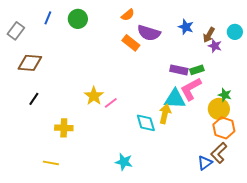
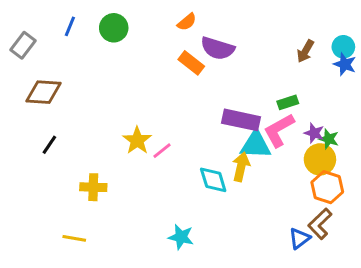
blue star: (186, 27) -> (345, 64), moved
purple star: (215, 46) -> (314, 133), moved
purple rectangle: (179, 70) -> (241, 120), moved, size x1.4

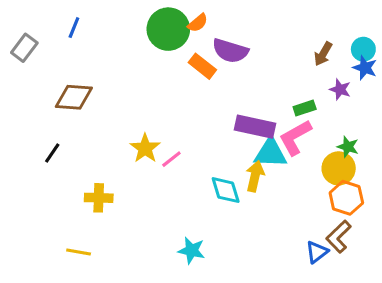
green circle: (114, 28) -> (168, 29), moved, size x1.4
brown diamond: (44, 92) -> (74, 97), moved
purple star: (314, 133) -> (340, 89), moved

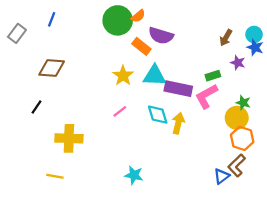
yellow star: (145, 148) -> (123, 76), moved
cyan triangle: (270, 153) -> (154, 76), moved
cyan diamond: (226, 190) -> (158, 115), moved
yellow cross: (99, 198) -> (69, 138), size x1.4

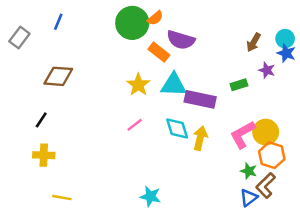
pink L-shape: (206, 96) -> (243, 135), moved
green star: (243, 103) -> (249, 171), moved
yellow cross: (69, 138) -> (44, 155), moved, size x0.7

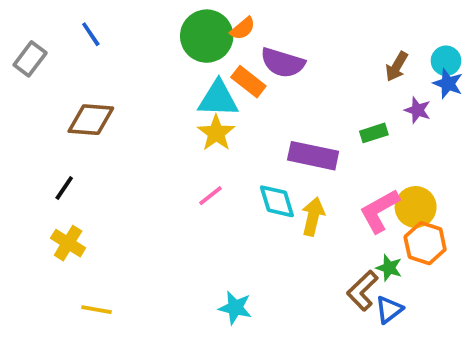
blue line: (58, 22) -> (91, 34), turned -56
cyan triangle: (173, 85) -> (218, 99), moved
yellow cross: (44, 155) -> (68, 243), turned 30
brown L-shape: (266, 185) -> (362, 291), moved

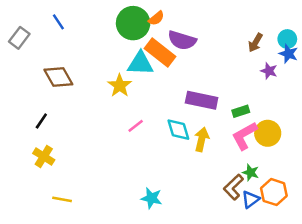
orange rectangle: (248, 82) -> (160, 52), size x1.4
brown diamond: (91, 120) -> (58, 77), turned 56
yellow star: (216, 133) -> (120, 86), moved
green rectangle: (374, 133) -> (241, 111), moved
orange hexagon: (425, 243) -> (274, 192), moved

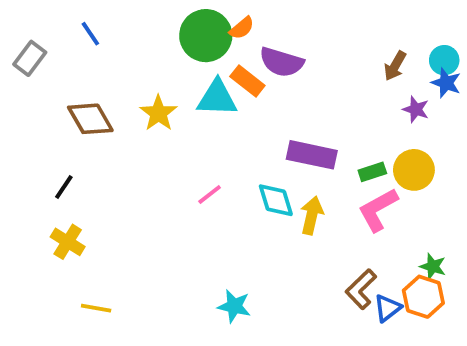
orange rectangle: (160, 52) -> (247, 81), size x0.7
yellow star: (120, 86) -> (158, 113), moved
yellow circle: (268, 133) -> (414, 170), moved
green star: (251, 172) -> (433, 266), moved

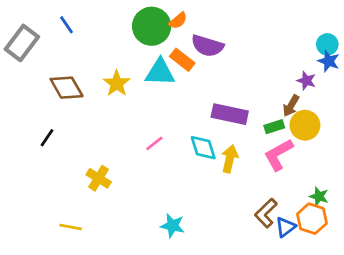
gray rectangle: (30, 58) -> (22, 43), size x1.4
brown arrow: (395, 66) -> (291, 106), moved
yellow cross: (68, 242) -> (99, 178), moved

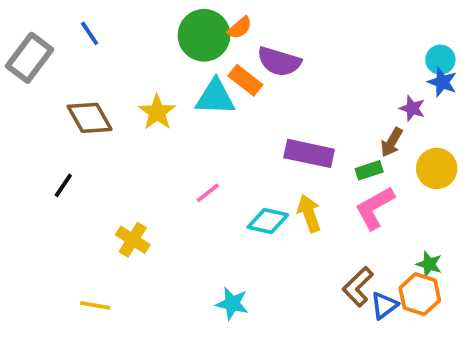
yellow circle: (305, 125) -> (437, 168), moved
cyan diamond: (203, 148) -> (268, 221), moved, turned -60
yellow arrow: (230, 159) -> (309, 213), turned -32

